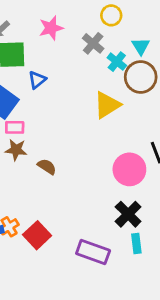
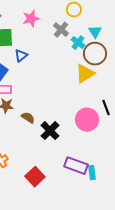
yellow triangle: (107, 105) -> (85, 74), moved
black cross: (128, 214) -> (50, 131), moved
red square: (37, 235) -> (35, 177), moved
purple rectangle: (93, 252) -> (76, 166), moved

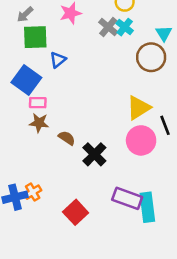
cyan triangle: (95, 32) -> (164, 33), moved
cyan cross: (78, 43) -> (125, 27), moved
yellow triangle: (85, 74) -> (139, 108), moved
cyan rectangle: (92, 173) -> (147, 207), size x1.6

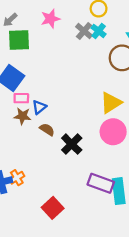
blue triangle: (58, 60) -> (39, 107), moved
red square: (76, 212) -> (53, 208), moved

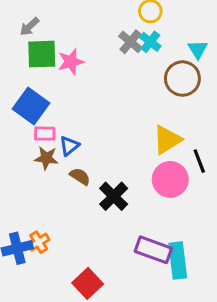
pink star: (50, 19) -> (71, 62), moved

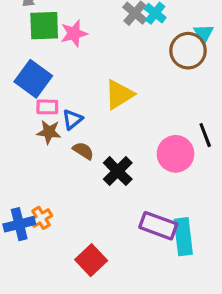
cyan triangle: (198, 49) -> (204, 33), moved
yellow triangle: (167, 140) -> (119, 94), moved

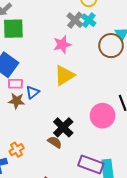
pink star: (74, 33) -> (62, 45), moved
brown semicircle: (83, 151) -> (55, 142), moved
orange cross: (41, 218) -> (17, 150), moved

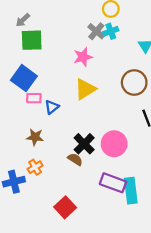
cyan cross: (89, 20) -> (111, 31), turned 32
brown circle: (111, 46) -> (134, 83), moved
brown star: (17, 101) -> (35, 137), moved
pink circle: (103, 116) -> (114, 144), moved

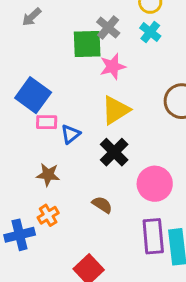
gray cross: (96, 31) -> (108, 28), moved
cyan cross: (111, 31) -> (150, 32), turned -32
green square: (32, 40) -> (87, 44), moved
black cross: (84, 144) -> (114, 152), moved
purple rectangle: (113, 183) -> (153, 236), turned 65

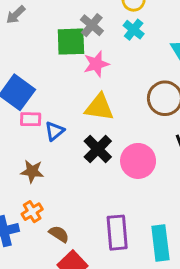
yellow triangle: (116, 110) -> (99, 107), turned 40
pink circle: (155, 184) -> (138, 161), moved
brown semicircle: (102, 205) -> (59, 234), moved
purple rectangle: (153, 236) -> (117, 233), moved

